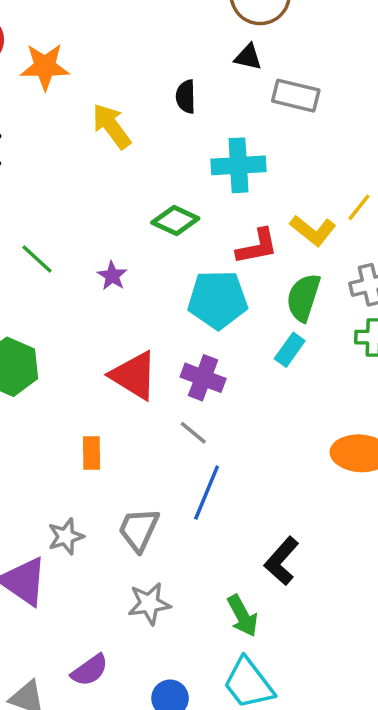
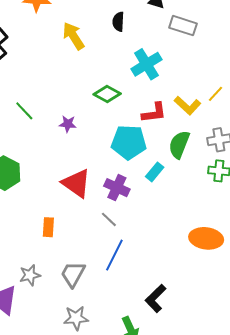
cyan cross: (238, 165) -> (146, 64), turned -32
purple star: (112, 276) -> (68, 124), turned -30
cyan rectangle: (290, 350) -> (155, 172), moved

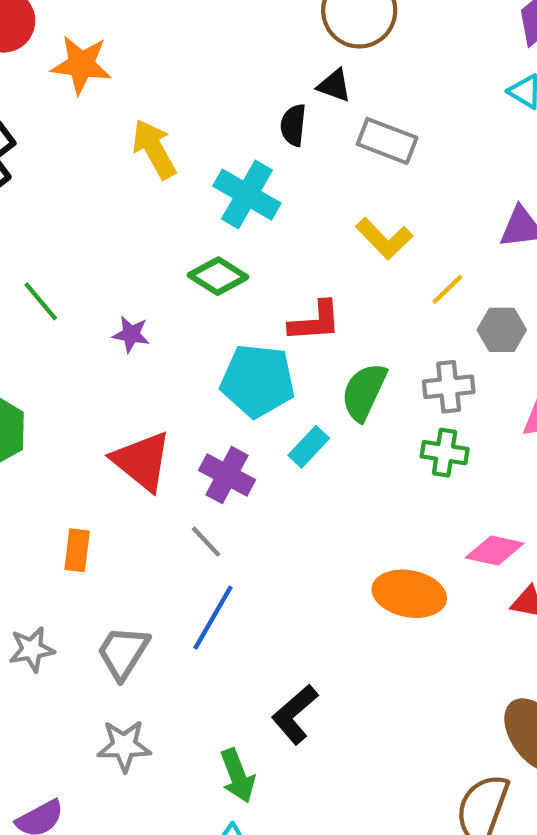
black semicircle: (118, 22) -> (293, 125), moved
cyan cross: (146, 64) -> (247, 195), moved, turned -32
yellow L-shape: (188, 106) -> (384, 239), moved

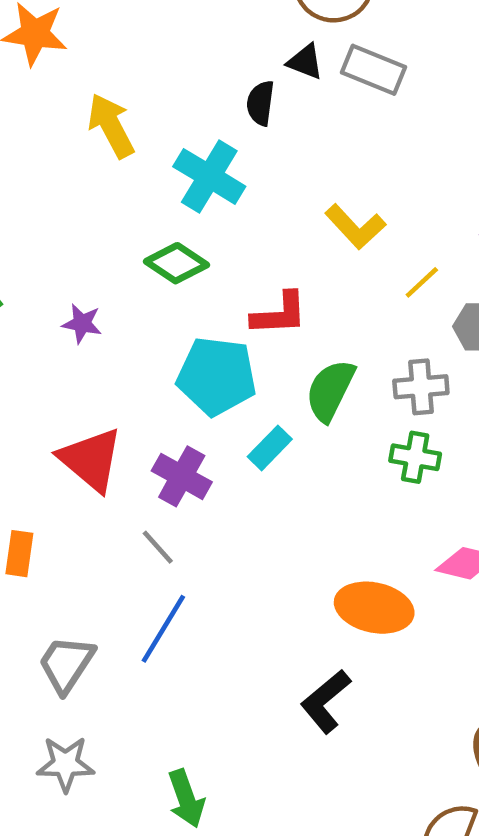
gray rectangle: (387, 141) -> (373, 70), moved
black L-shape: (295, 714) -> (326, 701), moved

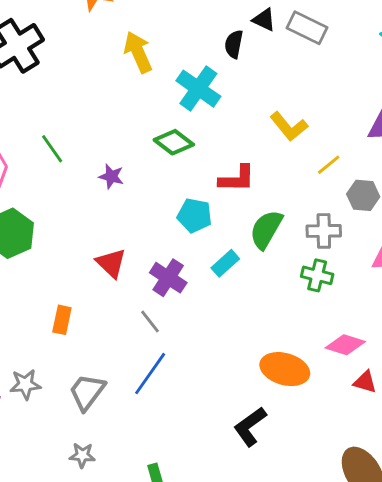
cyan pentagon: (217, 376) -> (195, 215), size x0.7
red triangle: (91, 460) -> (111, 263), size x0.7
gray star: (65, 764) -> (82, 455), size x0.7

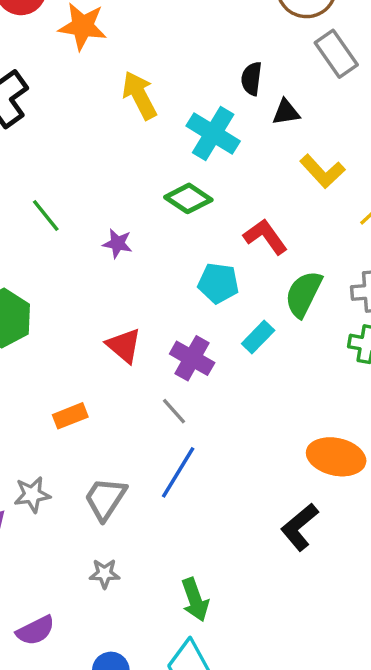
black triangle: (264, 20) -> (286, 112), moved, turned -30
gray rectangle: (307, 28) -> (336, 54), turned 33
red L-shape: (237, 179) -> (265, 237), turned -123
orange rectangle: (62, 320) -> (70, 416), turned 60

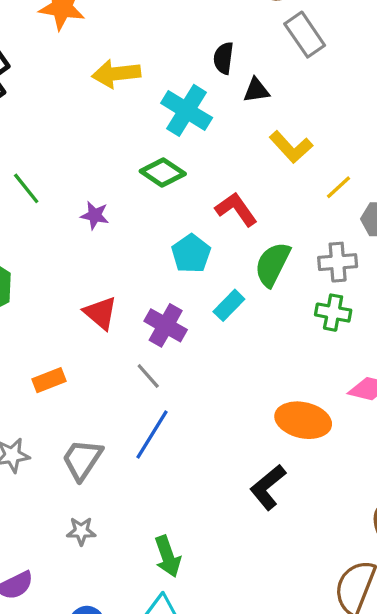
yellow arrow: (140, 95) -> (116, 74), turned -69
cyan pentagon: (218, 283) -> (191, 254), turned 30

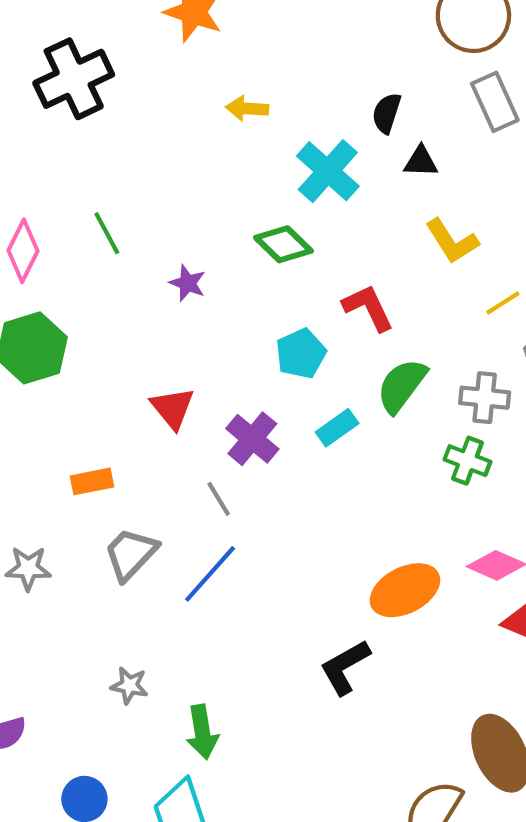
yellow arrow: (116, 74) -> (247, 108), size x0.7
orange ellipse: (303, 420) -> (405, 590), turned -50
gray trapezoid: (82, 460) -> (131, 554), moved
gray star: (81, 531) -> (129, 686), moved

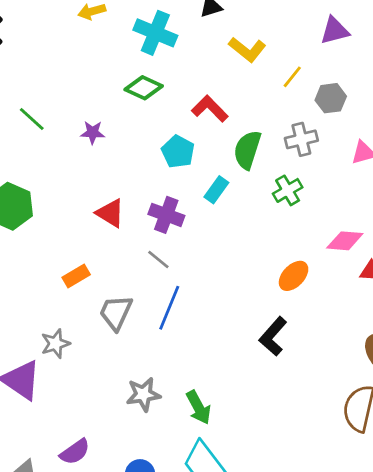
green cross: (467, 461) -> (288, 190), moved, turned -32
orange ellipse: (405, 590) -> (294, 276), size x0.7
gray star: (129, 686) -> (143, 394), size x1.4

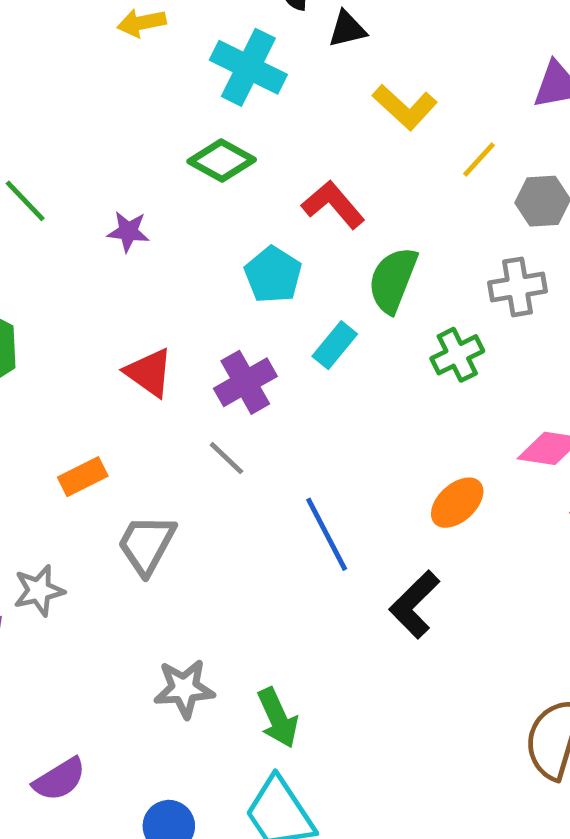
gray cross: (301, 139) -> (518, 287), moved
purple cross: (166, 215) -> (245, 382), turned 36
blue line: (169, 308) -> (327, 534), moved, turned -54

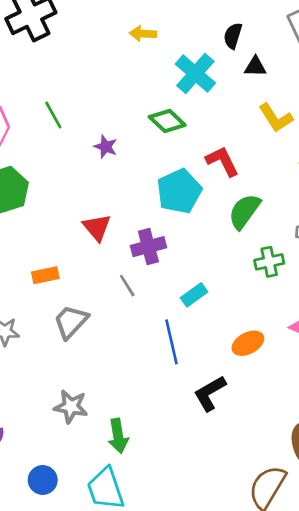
cyan pentagon: (273, 275) -> (179, 191), size x1.4
cyan rectangle: (335, 345) -> (194, 295), moved

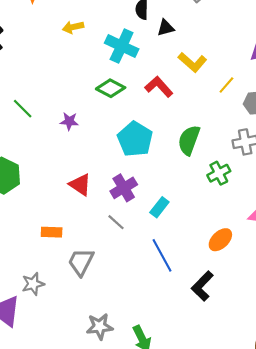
red L-shape: (222, 161) -> (159, 87), moved
orange rectangle: (45, 275) -> (52, 232), turned 30
cyan rectangle: (194, 295) -> (159, 207), moved

